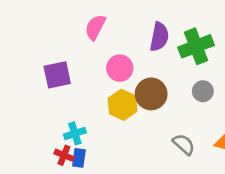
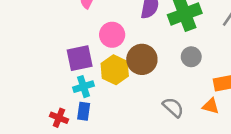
purple square: (57, 75) -> (80, 58), moved
cyan cross: (75, 133) -> (84, 87), moved
blue rectangle: (79, 158) -> (84, 111), moved

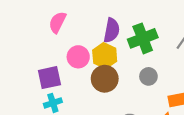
yellow hexagon: (115, 70) -> (105, 56), moved

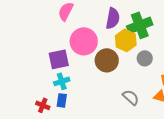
yellow hexagon: (105, 56) -> (126, 40), moved
pink circle: (78, 57) -> (84, 41), size x1.4

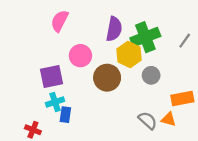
pink circle: (84, 41) -> (80, 56), size x0.7
gray semicircle: (131, 97) -> (148, 120), moved
blue rectangle: (62, 100) -> (65, 115), moved

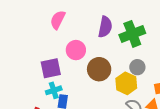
yellow hexagon: (129, 54) -> (126, 83), moved

